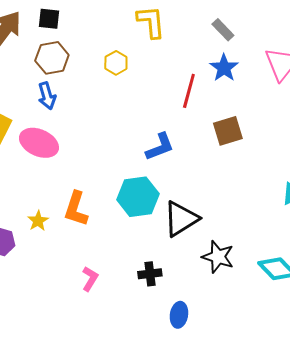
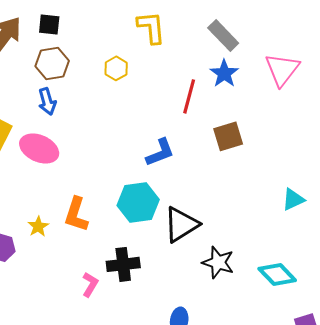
gray rectangle: (223, 30) -> (223, 35), size x1.4
black cross: (150, 274) -> (123, 264), moved, size x1.4

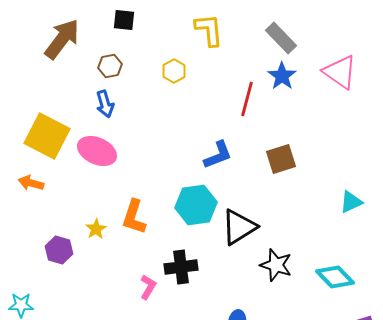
black square: (49, 24) -> (124, 20), moved
brown hexagon: (52, 63) -> (110, 66), size x0.7
pink triangle: (282, 69) -> (340, 72), turned -33
brown square: (228, 136) -> (281, 159), moved

